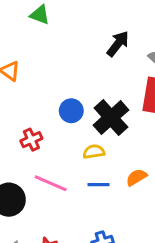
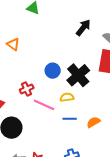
orange semicircle: (136, 177) -> (93, 122), moved
pink line: (51, 183) -> (44, 105), moved

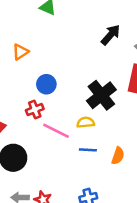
orange triangle: (13, 44) -> (20, 52), turned 48
blue circle: (53, 71) -> (46, 84), moved
orange semicircle: (93, 122) -> (118, 156), turned 136

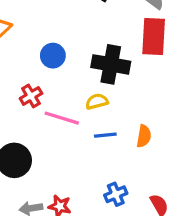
blue circle: (46, 84) -> (53, 56), moved
black cross: (101, 95) -> (111, 64), turned -32

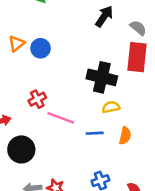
blue circle: (53, 56) -> (41, 48), moved
yellow semicircle: (97, 101) -> (111, 107), moved

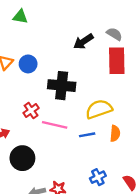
black arrow: (104, 16) -> (83, 41), moved, turned -150
black cross: (102, 77) -> (62, 86), moved
yellow semicircle: (111, 107) -> (99, 109), size x1.6

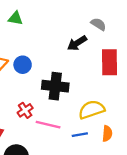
gray semicircle: (114, 34) -> (98, 24), moved

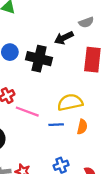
gray semicircle: (98, 24) -> (86, 22), turned 120
black cross: (55, 86) -> (39, 59), moved

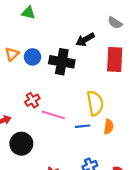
gray semicircle: (86, 22) -> (115, 23), moved, turned 56
yellow semicircle: (70, 102) -> (95, 103), turned 95

